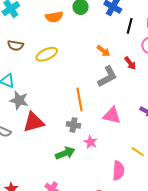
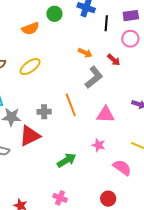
gray cross: (73, 125) -> (44, 112), moved
pink star: (91, 142) -> (99, 145), moved
pink semicircle: (118, 171) -> (122, 168), turned -48

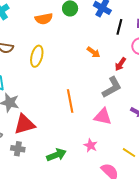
red arrow: (114, 60) -> (120, 64), turned 72
yellow ellipse: (30, 67) -> (37, 56), turned -50
gray L-shape: (94, 77) -> (112, 87), moved
gray cross: (44, 112) -> (18, 149), moved

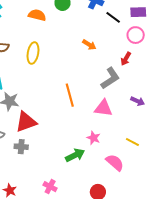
orange semicircle: (44, 19) -> (37, 15), turned -150
black line: (119, 27) -> (113, 17), turned -63
red arrow: (120, 64) -> (126, 59), moved
green arrow: (56, 155) -> (75, 155), moved

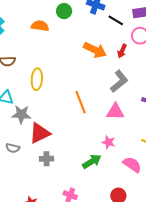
orange arrow: (89, 45) -> (95, 50), size x1.6
yellow ellipse: (33, 53) -> (37, 79), moved
red arrow: (126, 59) -> (122, 51), moved
gray cross: (21, 147) -> (47, 159), moved

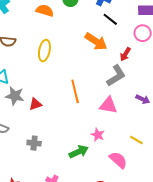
black line: (116, 20) -> (110, 19), moved
red arrow: (122, 51) -> (125, 54), moved
yellow ellipse: (37, 79) -> (44, 51), moved
red triangle: (40, 133) -> (35, 104), moved, size x0.6

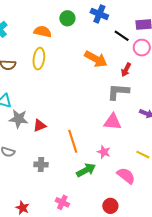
black line: (110, 19) -> (122, 36), moved
yellow ellipse: (44, 51) -> (39, 59), moved
gray L-shape: (116, 76) -> (118, 92), turned -140
orange line: (75, 91) -> (73, 141), moved

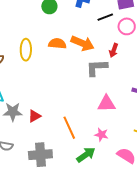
orange semicircle: (43, 32) -> (57, 44), moved
black line: (122, 36) -> (105, 17), turned -49
gray L-shape: (118, 92) -> (97, 68), moved
gray cross: (41, 165) -> (40, 155), size x1.6

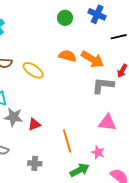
yellow ellipse: (26, 50) -> (33, 70), moved, turned -65
gray cross: (40, 155) -> (35, 163), size x0.6

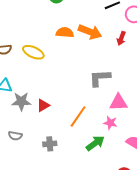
gray L-shape: (103, 85) -> (100, 78), moved
pink triangle: (107, 123) -> (118, 102), moved
orange line: (67, 141) -> (78, 116), turned 60

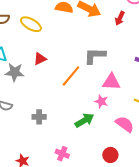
red triangle: (43, 105) -> (40, 59), moved
orange line: (78, 116) -> (71, 76), moved

